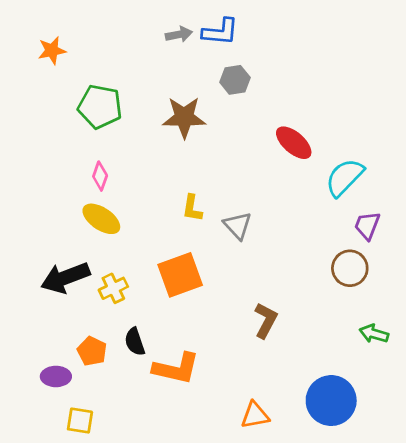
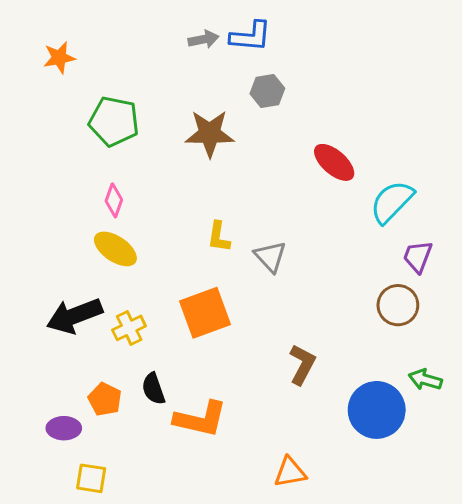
blue circle: (331, 401) -> (377, 410), moved

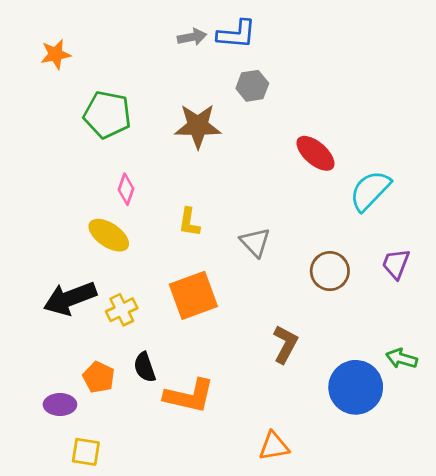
pink diamond: (114, 200) -> (126, 189), moved
yellow L-shape: (219, 237) -> (189, 222), moved
purple trapezoid: (418, 257) -> (396, 264), moved
brown circle: (398, 305) -> (330, 271), moved

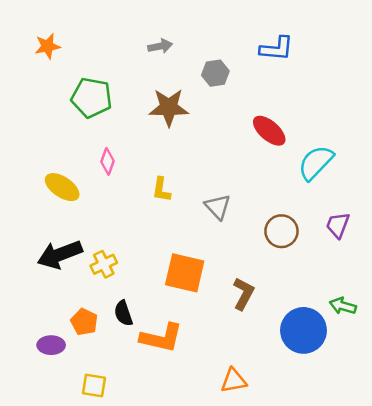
blue L-shape: (237, 34) -> (277, 49), moved
gray arrow: (192, 37) -> (160, 46), moved
yellow ellipse: (109, 235) -> (62, 187), moved
orange square: (193, 295) -> (185, 273), moved, turned 33
yellow square: (86, 452) -> (94, 386), moved

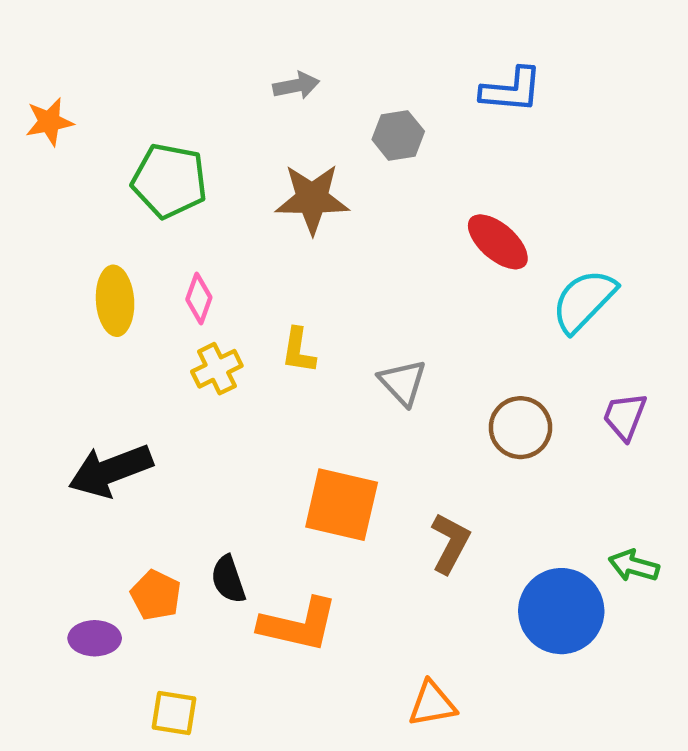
orange star: (47, 46) -> (49, 122), moved
yellow ellipse: (62, 187) -> (115, 301), moved, turned 52
yellow cross: (104, 264) -> (217, 369), moved

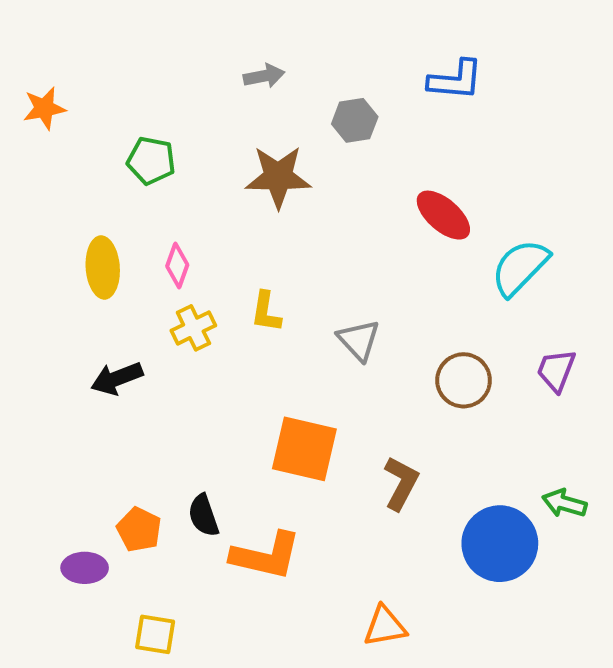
green pentagon: (169, 181) -> (151, 161), size x0.7
black arrow: (110, 471) -> (117, 378), moved, size x0.7

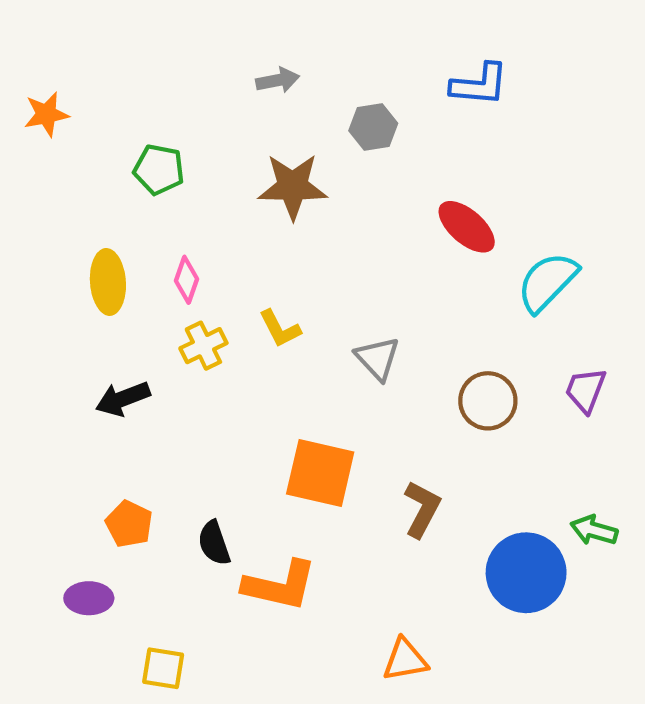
yellow L-shape: (266, 312) -> (280, 329), turned -36
orange pentagon: (139, 530) -> (129, 524), moved

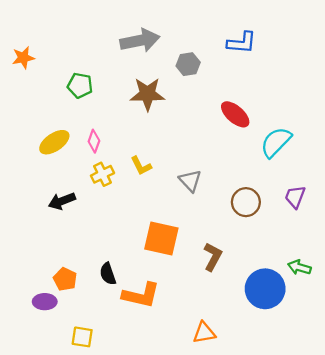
gray arrow: (278, 80) -> (140, 41), size x1.8
yellow ellipse: (108, 282) -> (54, 142), turned 60
orange pentagon: (129, 524) -> (65, 279), moved

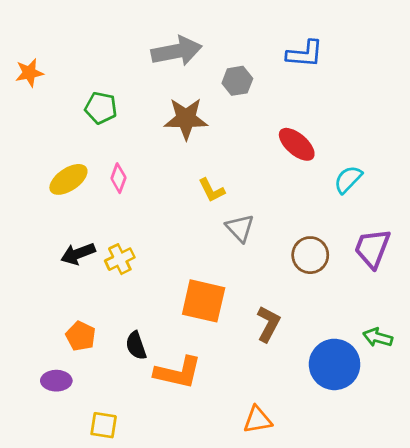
cyan semicircle: (276, 142) -> (348, 179), size x0.7
yellow L-shape: (141, 166) -> (212, 190), moved
yellow cross: (102, 174) -> (120, 259), moved
purple trapezoid: (295, 197) -> (372, 248), size x1.4
orange pentagon: (65, 279) -> (81, 336), moved

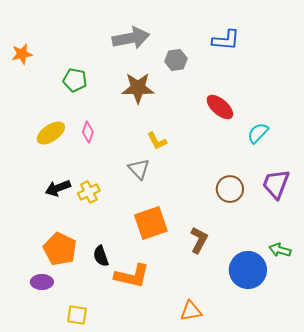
gray triangle: (240, 228) -> (139, 169), moved
orange square: (204, 301) -> (151, 223), turned -32
orange pentagon: (81, 336) -> (60, 249), size x1.5

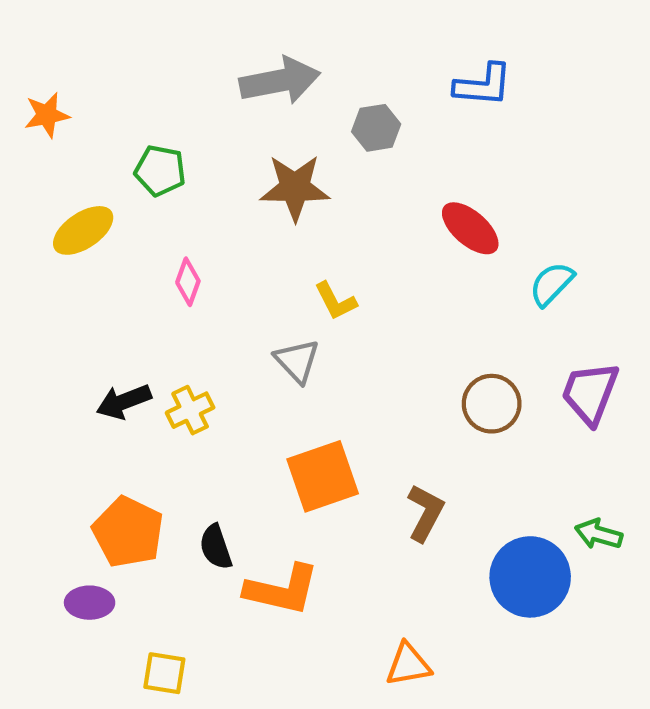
yellow ellipse: (51, 133) -> (83, 230), moved

